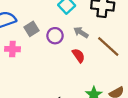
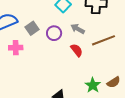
brown line: (108, 46) -> (104, 40), turned -60

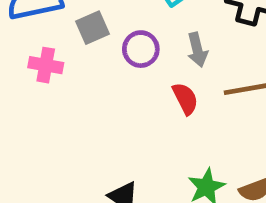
gray arrow: (78, 29) -> (197, 50), turned -144

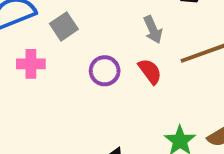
purple circle: (141, 49) -> (105, 71), moved

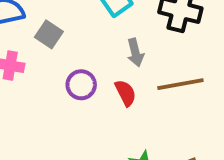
gray square: (64, 26) -> (49, 34), turned -32

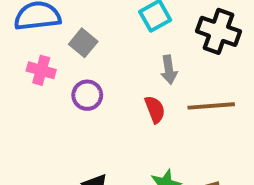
purple circle: (81, 85) -> (87, 95), moved

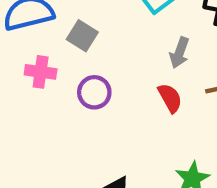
gray arrow: (169, 70) -> (179, 53), turned 36

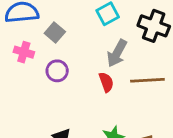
gray arrow: (179, 53) -> (117, 53), size x1.4

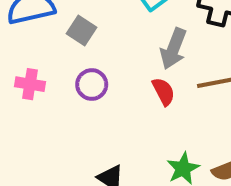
pink cross: (24, 52) -> (30, 84), moved

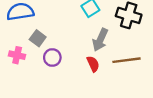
gray square: (82, 31) -> (38, 38), moved

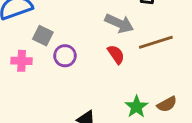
gray arrow: (100, 40) -> (119, 23), turned -80

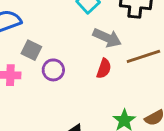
red semicircle: (116, 54) -> (104, 68), turned 54

